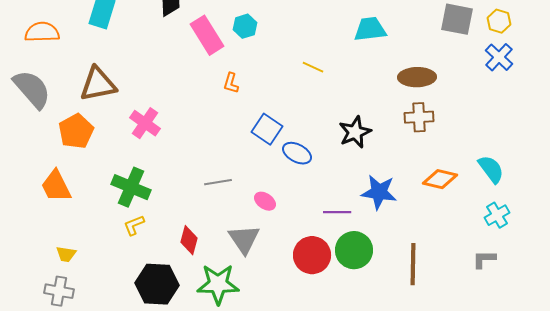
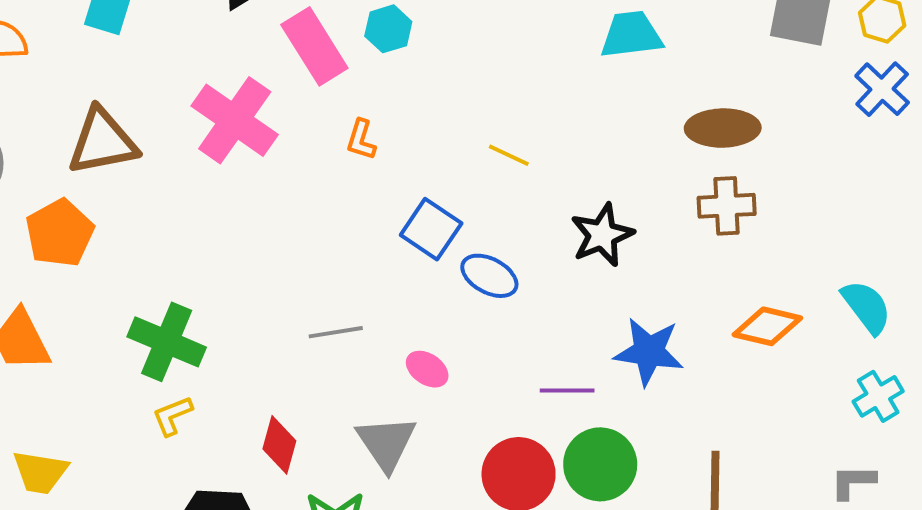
yellow line: (313, 67) -> (509, 155), moved
pink cross: (145, 123) -> (235, 120), moved, size x1.4
yellow trapezoid: (66, 254) -> (40, 472), size x1.4

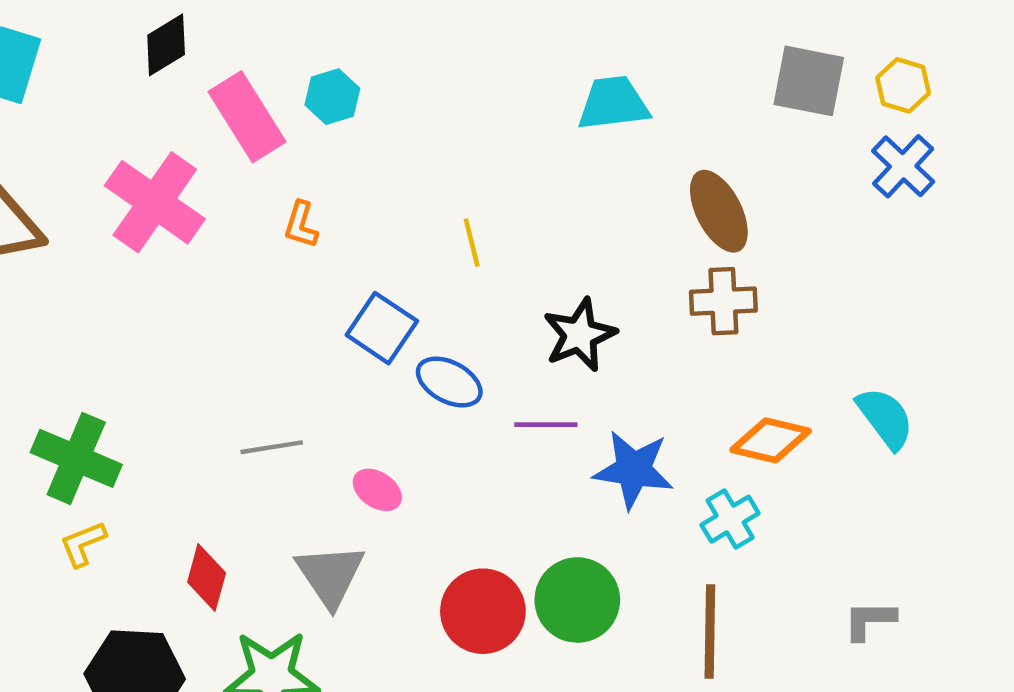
brown ellipse: (723, 128) -> (719, 211), turned 64
yellow line: (509, 155) -> (472, 243), turned 51
purple line: (567, 390) -> (546, 425), moved
cyan cross: (878, 396) -> (730, 519), moved

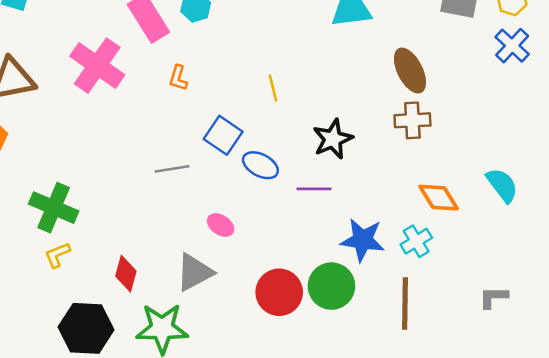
orange diamond: (771, 440) -> (439, 198), turned 45
gray line: (272, 447) -> (172, 169), moved
blue star: (633, 470) -> (363, 240), moved
gray triangle: (330, 575) -> (194, 272), turned 36

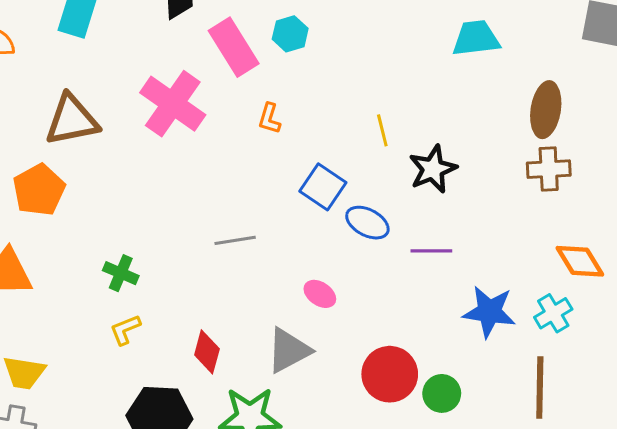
brown ellipse: (410, 71) -> (546, 110), turned 36
black star: (333, 139) -> (433, 169), moved
gray line: (172, 169) -> (235, 240), moved
green cross: (54, 208) -> (121, 273), size x0.6
green circle: (331, 286) -> (442, 393), moved, size x0.7

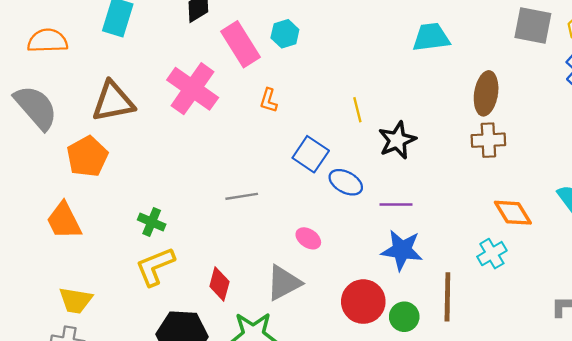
blue star: (489, 312) -> (402, 250), moved
yellow L-shape: (125, 330) -> (155, 266), size x1.6
brown line: (540, 388) -> (447, 297), moved

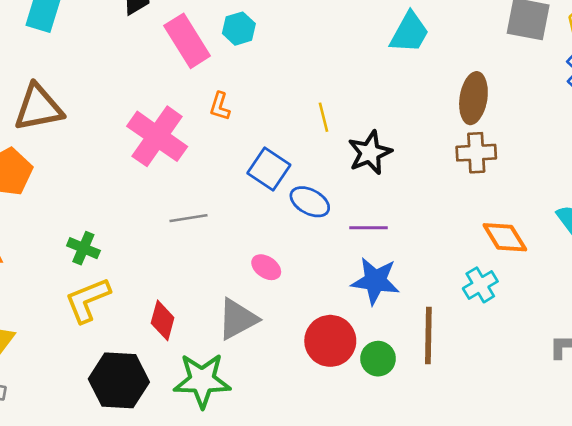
cyan trapezoid: (431, 37) -> (409, 33), turned 126
pink cross: (193, 89) -> (157, 136), moved

